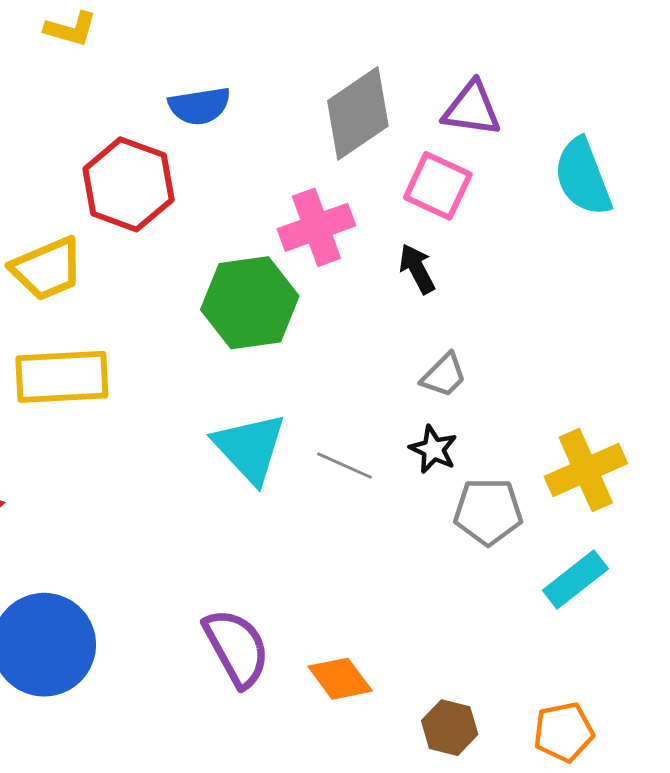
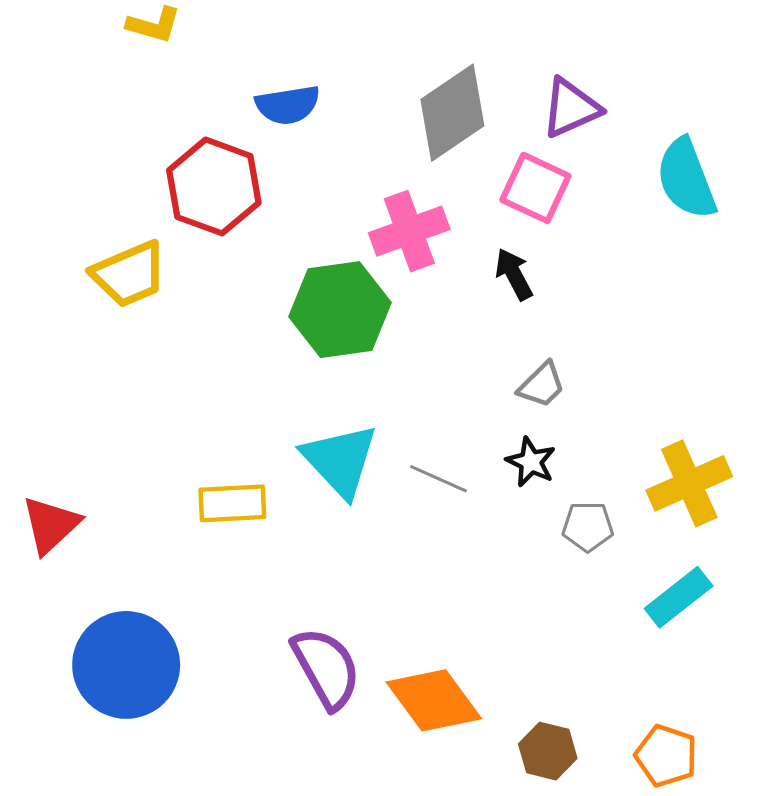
purple triangle: (472, 109) -> (571, 108), turned -32
yellow rectangle: (62, 377) -> (232, 503), moved, size x0.7
gray pentagon: (488, 511) -> (588, 526), size x0.7
orange diamond: (340, 679) -> (434, 700), size x1.4
orange pentagon: (564, 732) -> (666, 756), turned 30

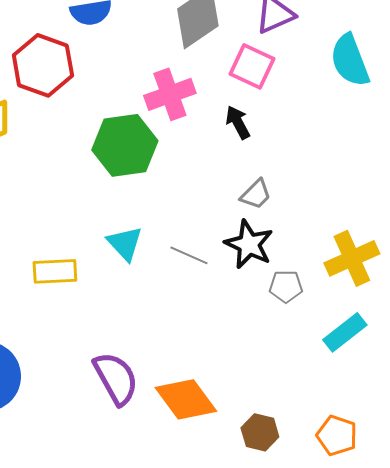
cyan triangle: (340, 460) -> (125, 243), size x0.7
black star: (531, 462) -> (249, 244), size x1.5

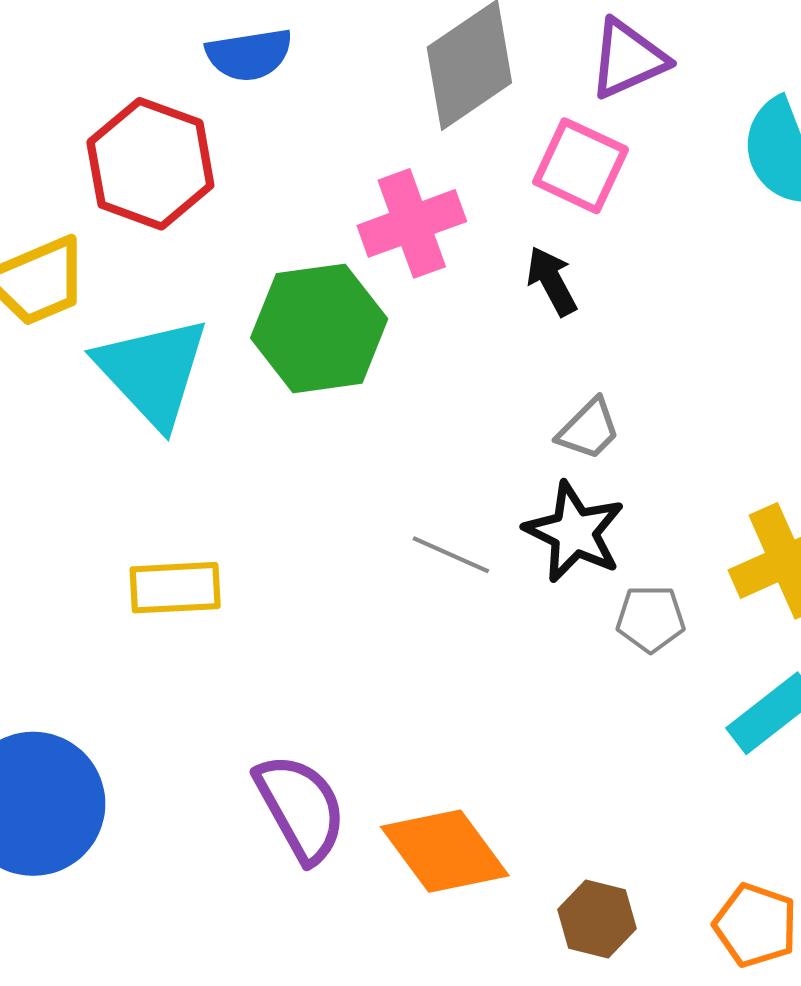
cyan triangle: (125, 243) -> (152, 372), moved, size x1.6

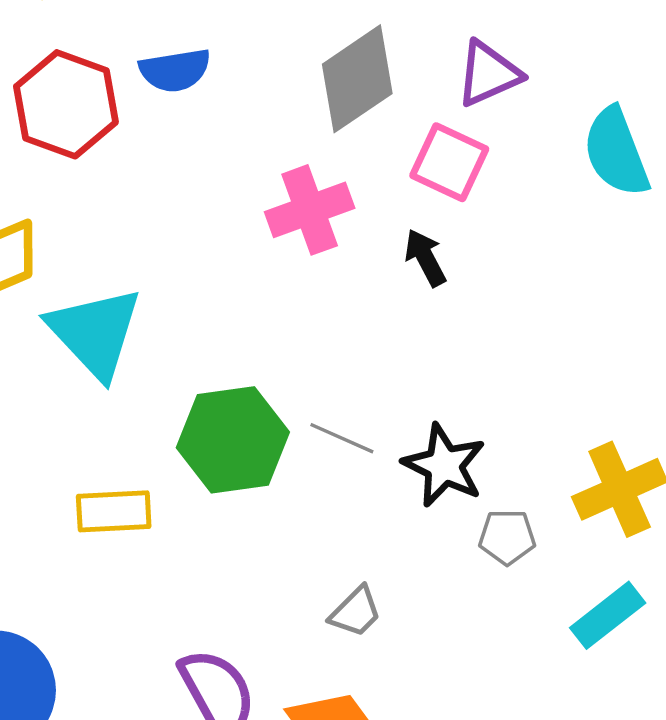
red hexagon: (150, 164) -> (66, 104), moved
green hexagon: (319, 328) -> (233, 440), moved
gray trapezoid: (589, 429) -> (356, 612), moved
gray line: (451, 555) -> (342, 438), moved

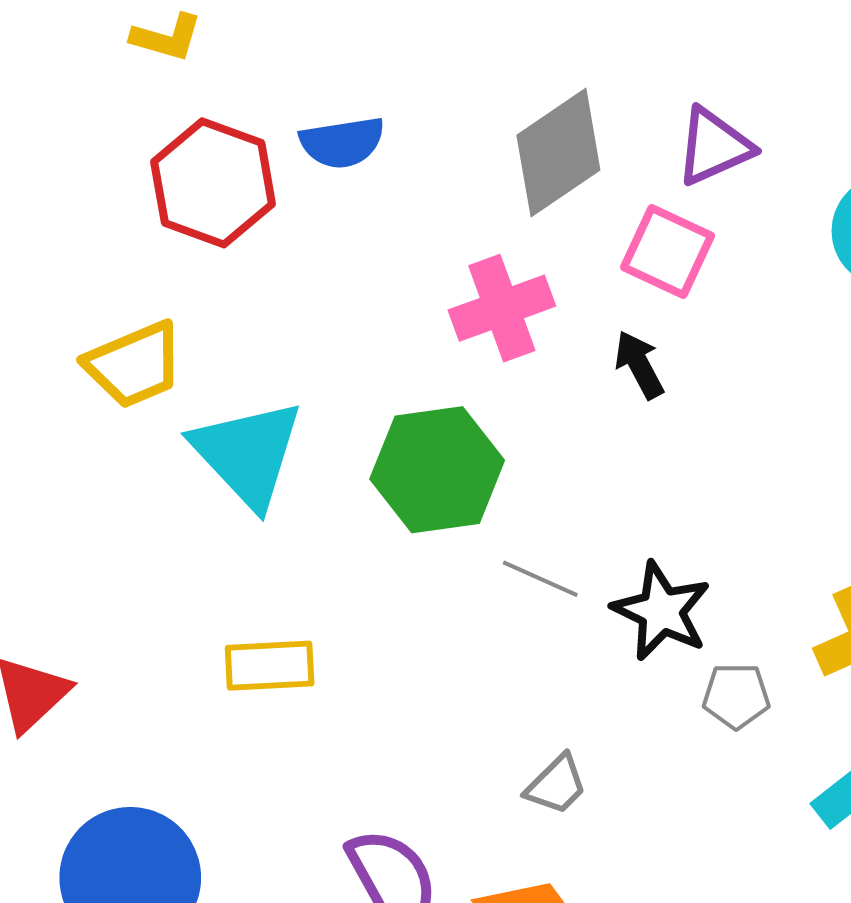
green hexagon: (233, 440) -> (437, 470), moved

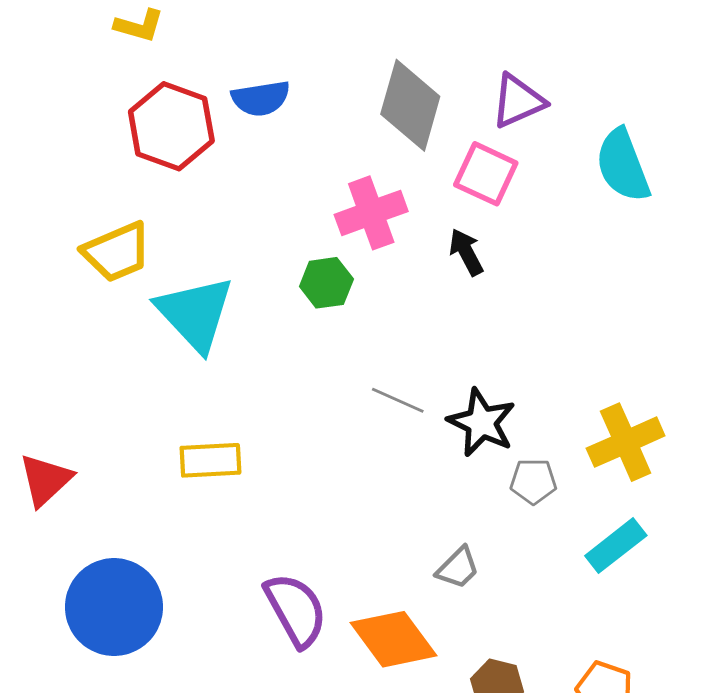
gray diamond: (558, 153) -> (410, 105), turned -40
green hexagon: (437, 470) -> (326, 283), moved, size x0.6
gray trapezoid: (556, 785) -> (458, 568), moved

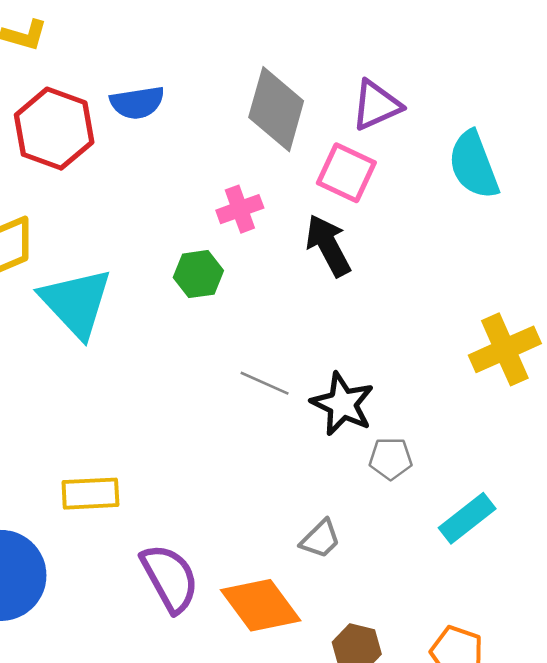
pink cross: (371, 213) -> (240, 209), size x0.7
black arrow: (466, 252) -> (328, 245), size x1.4
yellow cross: (626, 442) -> (505, 349), moved
yellow rectangle: (210, 460) -> (90, 494), moved

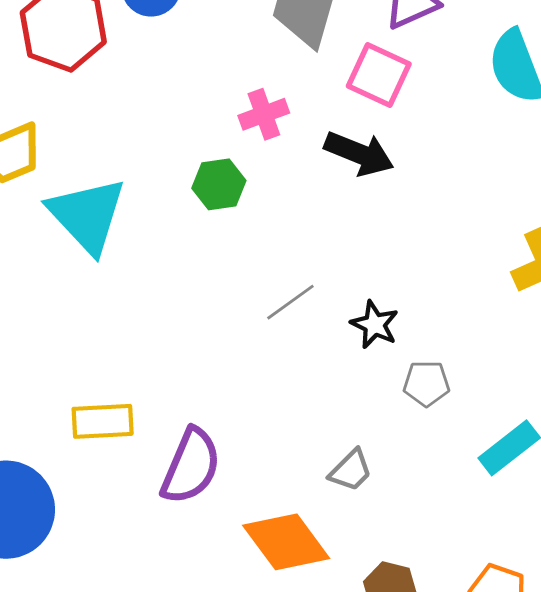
black arrow: (328, 245) -> (359, 154), turned 140
gray line: (265, 383) -> (290, 302), turned -60
black star: (342, 404) -> (375, 325), size x0.7
purple semicircle: (170, 578) -> (191, 466), moved, turned 52

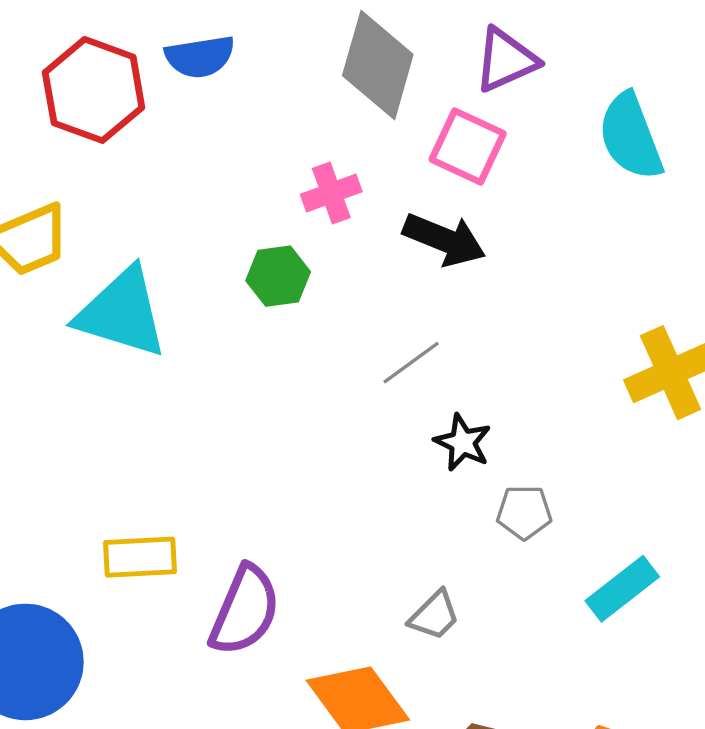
cyan triangle: (87, 215) -> (122, 313), turned -30
gray line: (290, 302) -> (411, 363), moved

